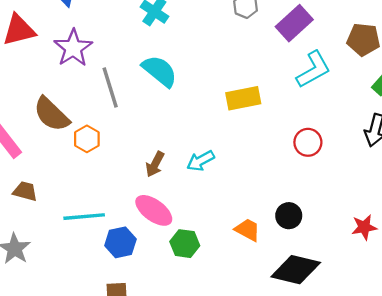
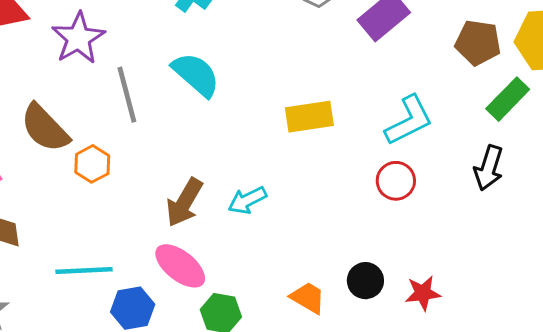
cyan L-shape: (313, 70) -> (409, 120), moved
brown arrow: (155, 164) -> (184, 202), size x1.4
red star: (364, 227) -> (423, 293), moved

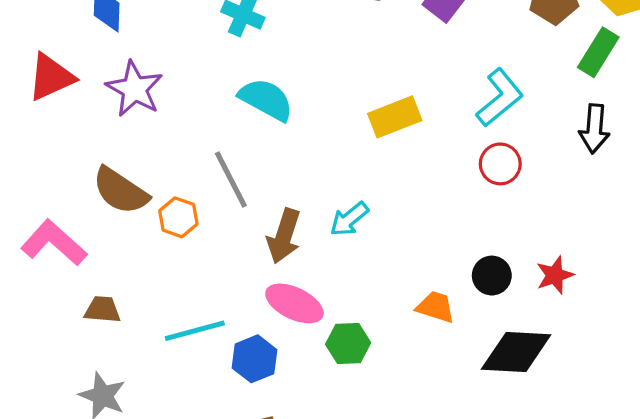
gray line: (127, 95) -> (231, 179), moved

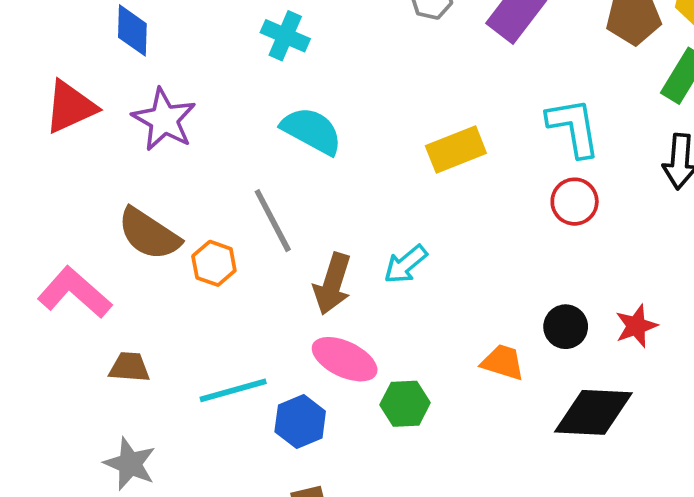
cyan L-shape: (500, 98) -> (574, 127), turned -60

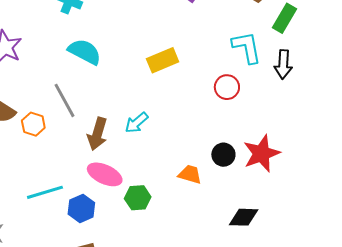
cyan L-shape: (574, 127) -> (247, 47), moved
red star: (636, 326) -> (262, 153), size x1.6
black diamond: (593, 412) -> (244, 217), moved, size x0.7

